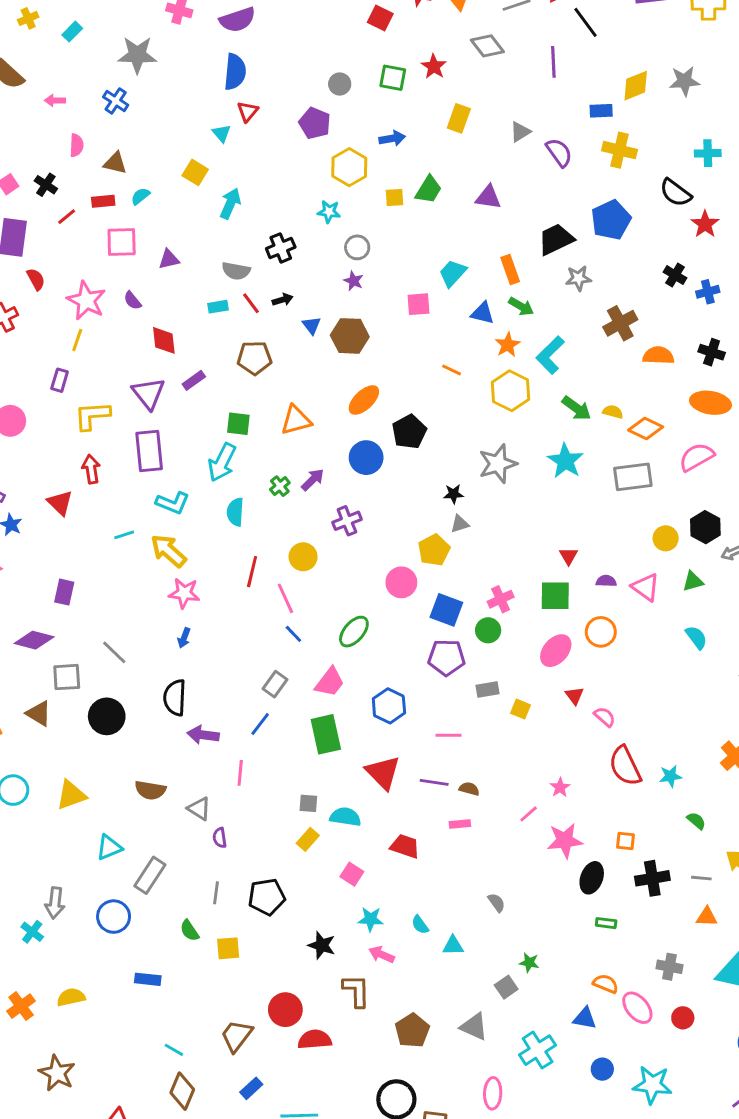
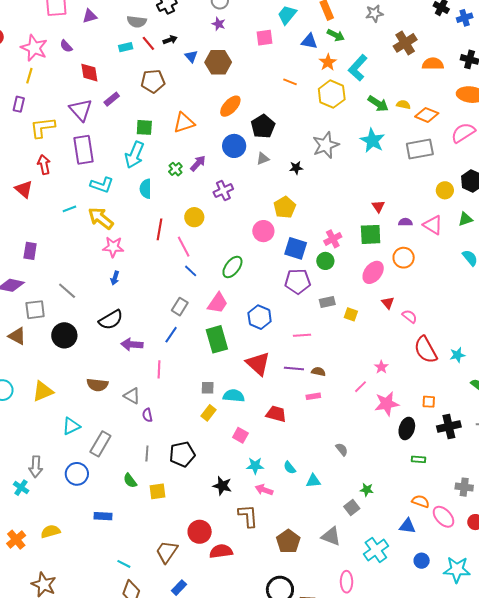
gray triangle: (460, 524) -> (263, 159), moved
black semicircle: (175, 698) -> (111, 320), turned -120

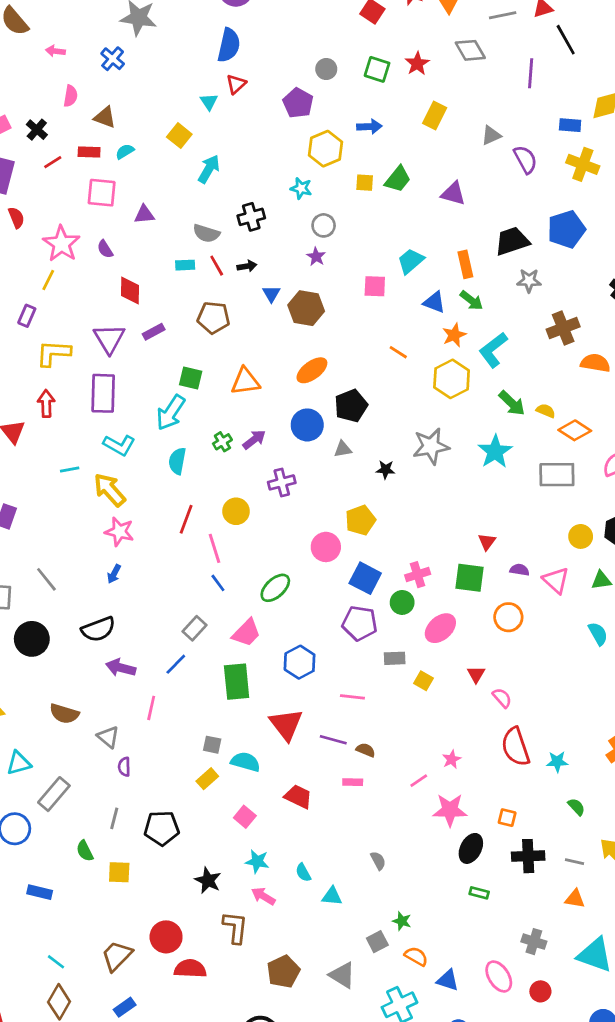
pink ellipse: (373, 272) -> (440, 628), moved
orange semicircle: (421, 501) -> (416, 956), moved

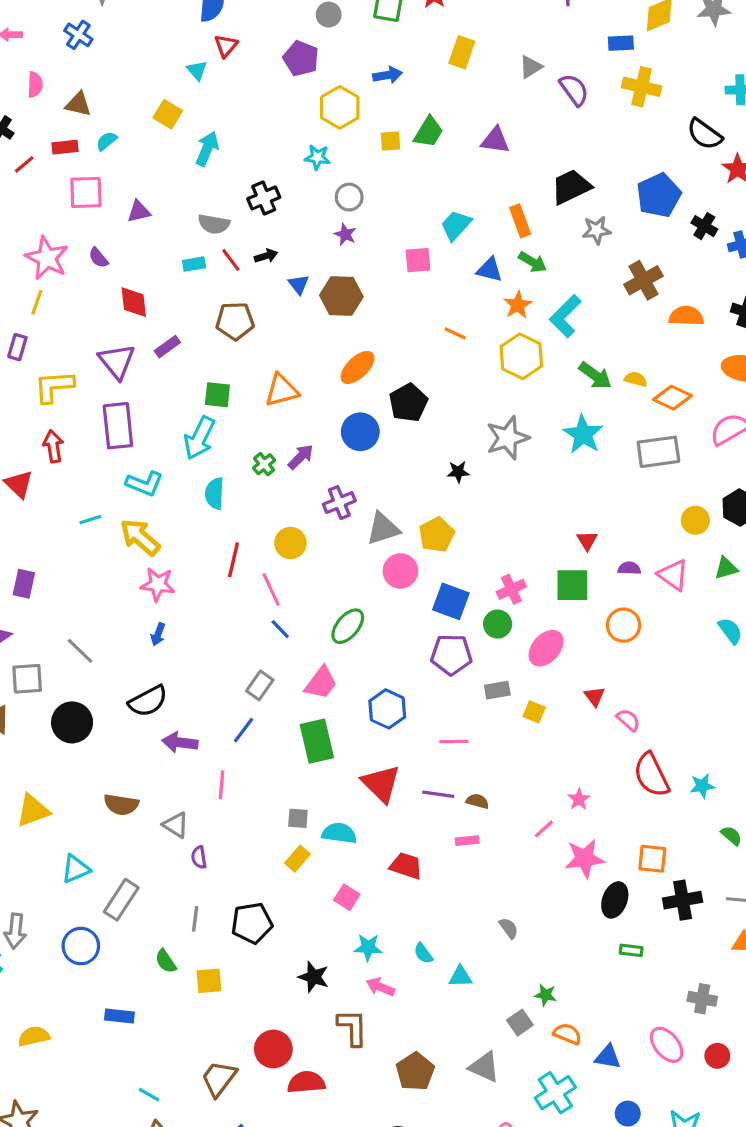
blue pentagon: (566, 229) -> (659, 195), moved
gray triangle: (343, 449) -> (383, 529), moved, size x1.6
orange square: (507, 818) -> (652, 859), size x1.4

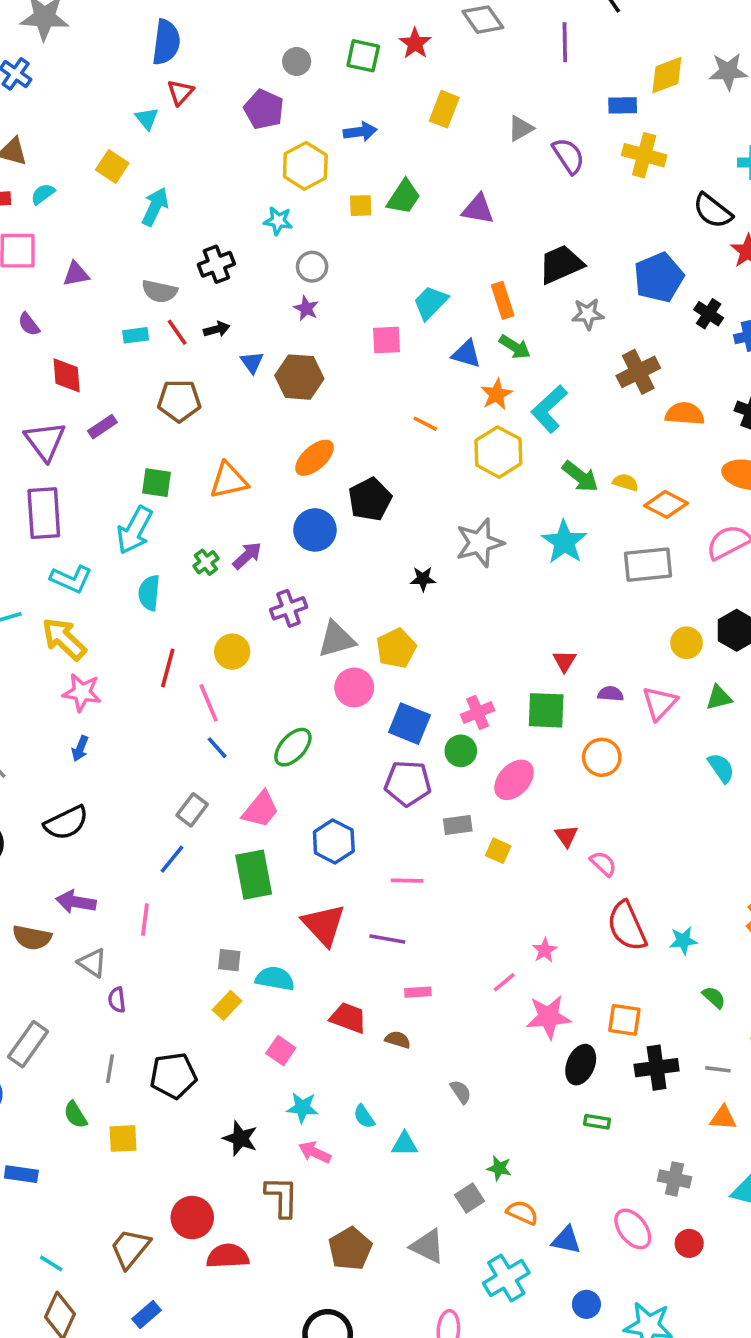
pink triangle: (673, 575) -> (660, 703), turned 36
purple arrow: (180, 742) -> (76, 902), moved
brown semicircle: (477, 801) -> (398, 1040), moved

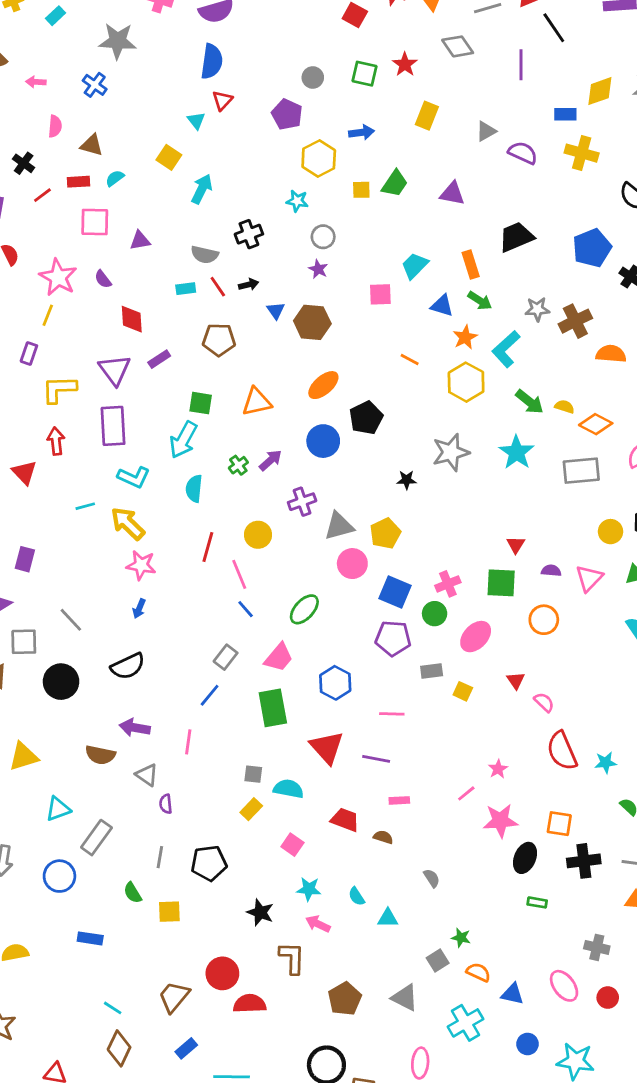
purple semicircle: (568, 156) -> (523, 153), turned -32
gray star: (588, 314) -> (537, 309), moved

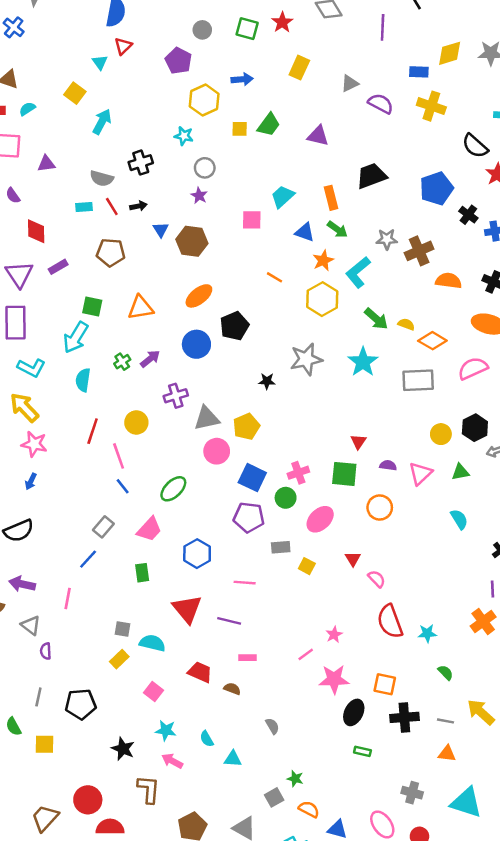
green rectangle: (273, 708) -> (142, 573), size x0.6

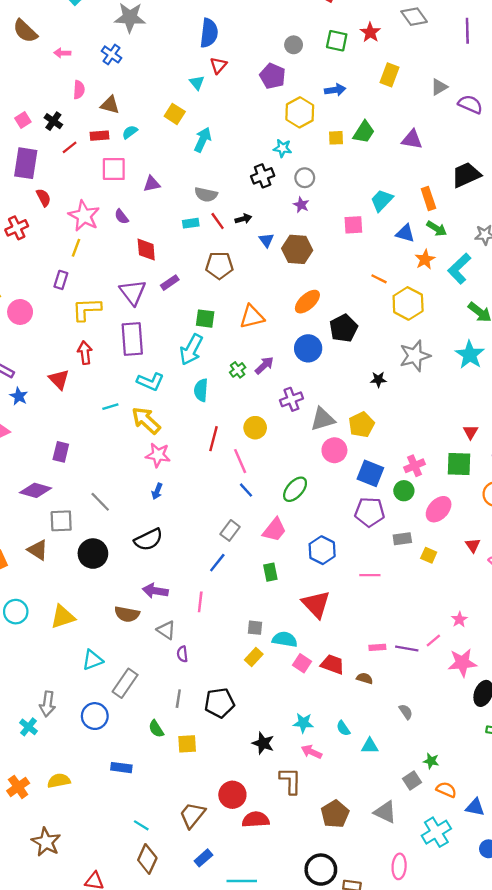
black cross: (141, 163) -> (263, 176), moved
yellow hexagon: (322, 299) -> (408, 303), moved
purple line: (229, 621) -> (407, 649), moved
pink square: (154, 691) -> (302, 663), moved

